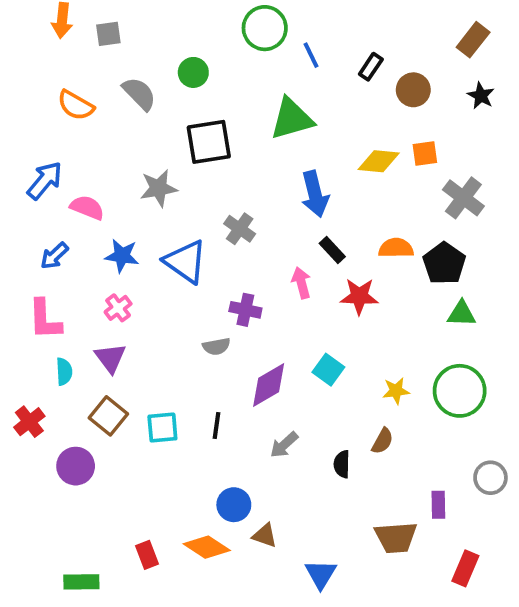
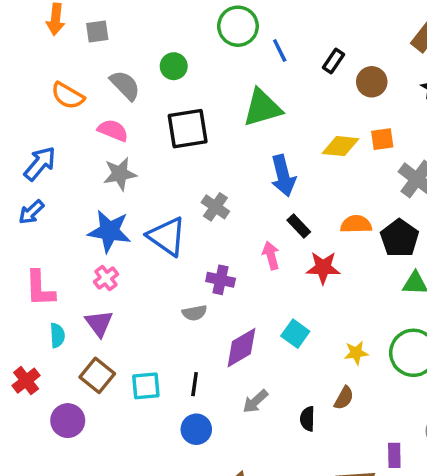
gray star: (159, 188) -> (120, 174), moved
pink semicircle: (87, 208) -> (113, 130), moved
blue arrow: (54, 256) -> (31, 212), moved
blue star: (122, 256) -> (109, 231), size x1.4
blue circle: (234, 505) -> (196, 429), moved

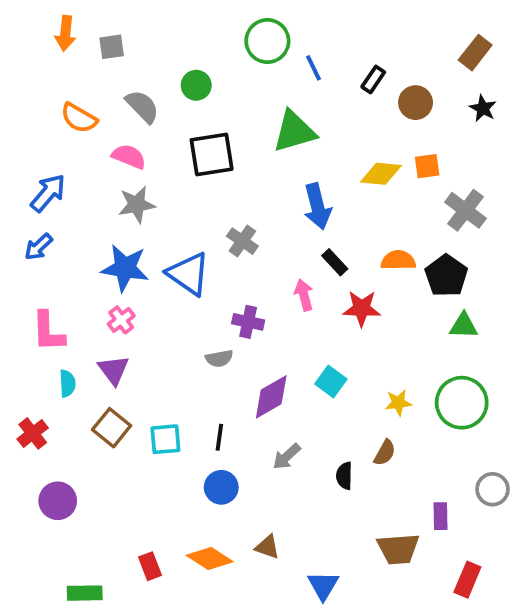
purple circle: (68, 421) -> (58, 501), moved

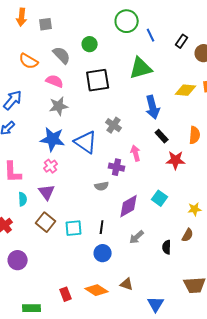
orange semicircle: (398, 260) -> (195, 135), turned 96
pink arrow: (304, 295) -> (136, 153), moved

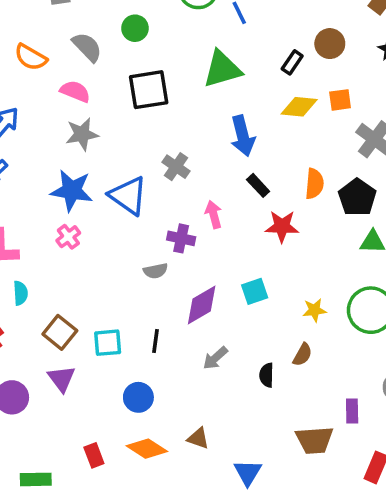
black rectangle: (182, 41) -> (292, 62), moved
purple triangle: (47, 192) -> (61, 379), moved
cyan square: (160, 198) -> (255, 291), turned 35
blue circle: (103, 253) -> (138, 397), moved

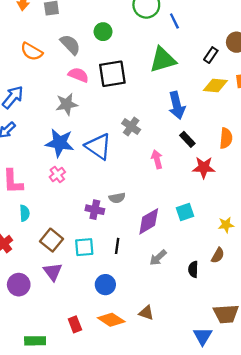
pink semicircle: (75, 91) -> (78, 75), moved
purple cross: (181, 238) -> (95, 210), moved
blue triangle: (248, 473) -> (203, 336), moved

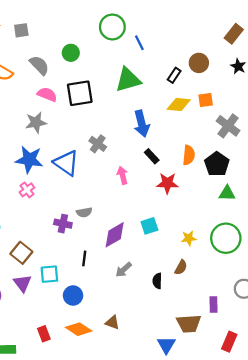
cyan square: (84, 247) -> (49, 274), moved

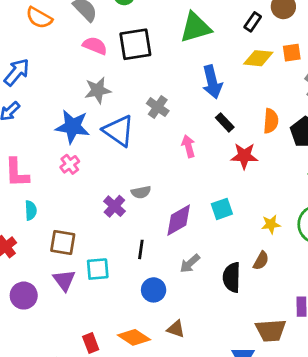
gray star: (36, 122) -> (98, 90), moved
purple cross: (63, 224) -> (114, 206), turned 30
brown square: (21, 253) -> (63, 242), turned -30
black semicircle: (157, 281) -> (232, 277), size x1.5
blue circle: (73, 296) -> (154, 290), moved

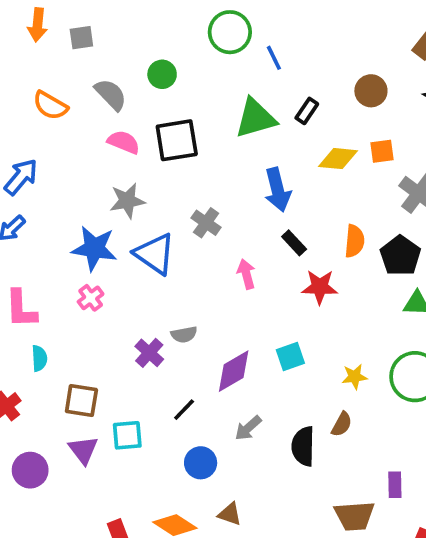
black rectangle: (253, 22) -> (307, 111), moved
black line: (141, 249) -> (184, 410), turned 36

